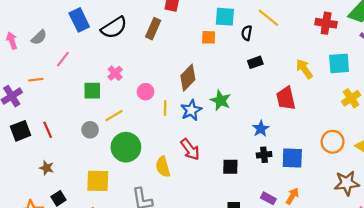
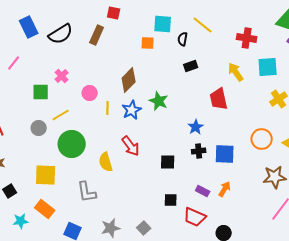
red cross: (326, 23) -> (247, 38), moved

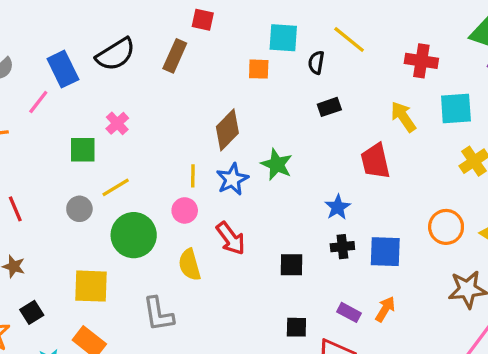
blue rectangle: (29, 27) -> (63, 69), moved
pink circle: (90, 93) -> (185, 210), moved

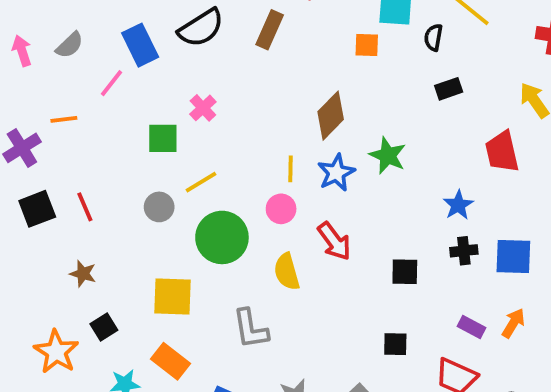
black square: (296, 327) -> (395, 344), moved

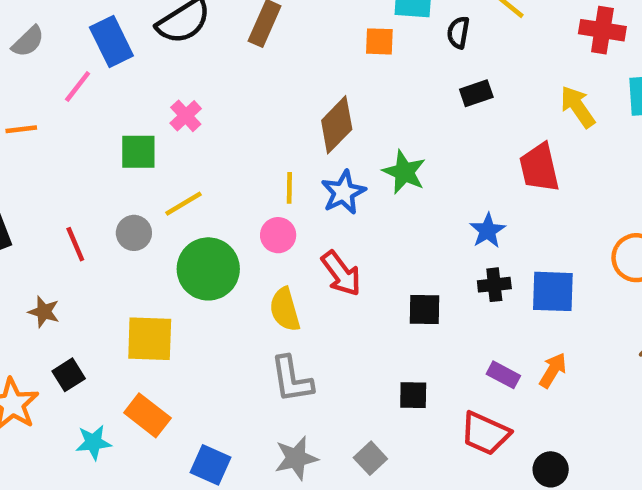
red line: (85, 207) -> (75, 244), moved
gray L-shape: (251, 329) -> (292, 379), moved

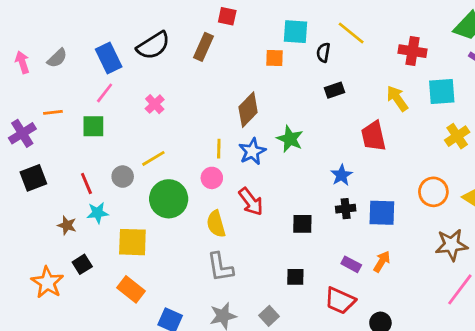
pink line: (78, 86) -> (105, 93), moved
green square: (138, 152) -> (93, 126), moved
cyan star: (93, 442) -> (98, 213), moved

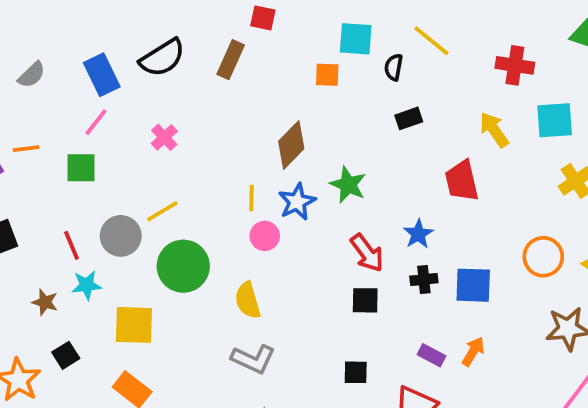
gray circle: (123, 177) -> (121, 236), size x1.4
pink circle: (212, 178) -> (265, 236), moved
red arrow: (251, 202) -> (367, 253), moved
gray L-shape: (220, 267) -> (253, 359), turned -56

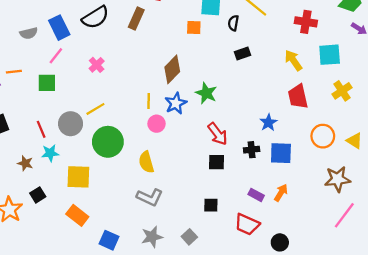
gray semicircle: (32, 75) -> (29, 33), moved, turned 30
red trapezoid: (462, 181) -> (298, 97), moved
blue star: (418, 234) -> (268, 123), moved

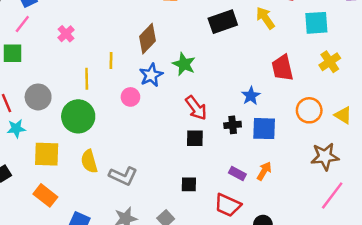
black rectangle: (242, 54) -> (223, 22), size x1.6
yellow arrow: (293, 60) -> (265, 18), moved
yellow line: (149, 101) -> (111, 60), moved
yellow line: (95, 109) -> (87, 79), moved, turned -60
yellow semicircle: (146, 162) -> (89, 161), moved

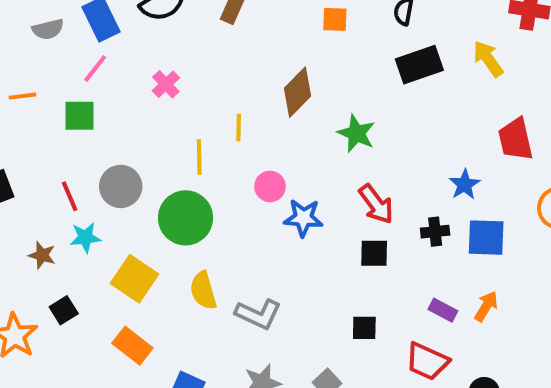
blue star: (151, 75) -> (303, 218), moved, turned 30
yellow square: (47, 154) -> (134, 279), turned 32

